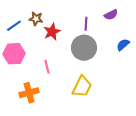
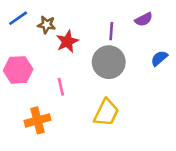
blue line: (14, 26) -> (18, 18), moved

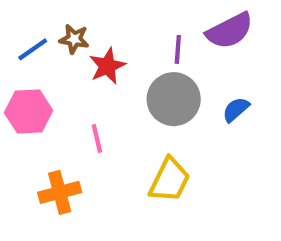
blue line: (18, 18) -> (33, 49), moved
purple semicircle: (144, 19) -> (230, 31), size x1.6
blue semicircle: (159, 58) -> (236, 109), moved

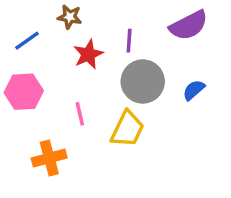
brown star: (74, 39) -> (70, 17), moved
purple line: (178, 49) -> (129, 41), moved
yellow trapezoid: (170, 180) -> (127, 129), moved

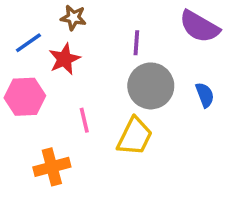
purple semicircle: (189, 25) -> (199, 27), turned 57
red star: (88, 54) -> (64, 59), moved
blue semicircle: (194, 90) -> (205, 95), turned 110

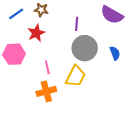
blue line: (28, 43) -> (16, 14), moved
orange cross: (52, 167) -> (46, 91), moved

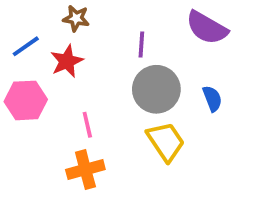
blue line: (16, 14) -> (26, 46), moved
yellow trapezoid: (76, 76) -> (166, 142), moved, turned -60

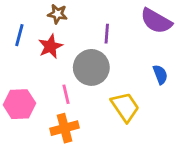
blue line: (26, 46) -> (19, 35), turned -40
gray circle: (156, 89) -> (91, 67), moved
pink hexagon: (26, 100) -> (19, 104), moved

